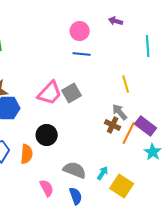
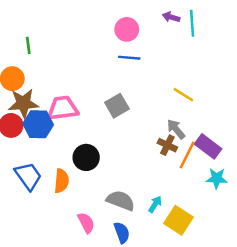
cyan line: (148, 46) -> (192, 23), moved
yellow line: (126, 84) -> (183, 95), turned -42
pink trapezoid: (50, 93) -> (63, 108), moved, turned -140
cyan star: (153, 152) -> (217, 178), turned -30

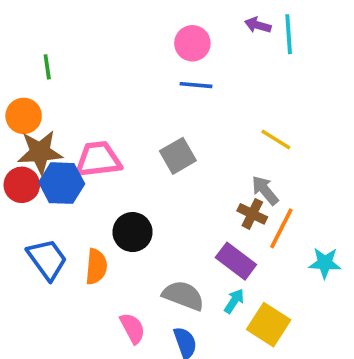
purple rectangle: (208, 146) -> (236, 261), moved

